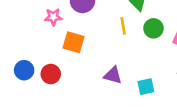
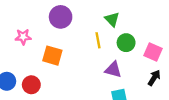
pink star: (53, 17) -> (23, 37), moved
purple triangle: (113, 75) -> (113, 70), moved

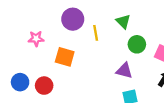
yellow line: (98, 40) -> (96, 33), moved

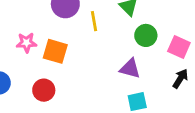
pink star: (36, 39) -> (27, 43), moved
red circle: (44, 86) -> (44, 90), moved

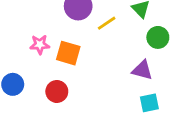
yellow line: (94, 21) -> (107, 23), turned 66

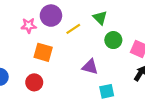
pink star: (40, 45) -> (29, 26), moved
purple triangle: (142, 70) -> (90, 67), moved

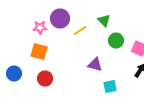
orange square: (43, 52) -> (39, 52), moved

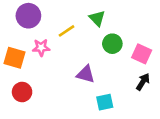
purple circle: (60, 18) -> (28, 16), moved
pink star: (40, 28) -> (41, 47), moved

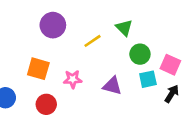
pink star: (41, 47) -> (73, 79), moved
cyan square: (105, 102) -> (148, 79), moved

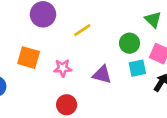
green triangle: (124, 28) -> (153, 20), moved
red circle: (46, 104) -> (67, 105), moved

